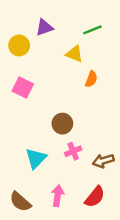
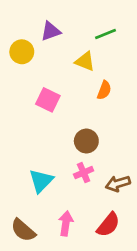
pink square: (23, 88) -> (48, 100), moved
brown circle: (62, 124) -> (86, 141), moved

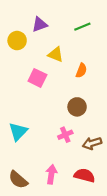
yellow triangle: (85, 61) -> (56, 54), moved
brown circle: (86, 141) -> (77, 107), moved
cyan triangle: (41, 181) -> (18, 132), moved
red semicircle: (108, 225) -> (85, 175), turned -114

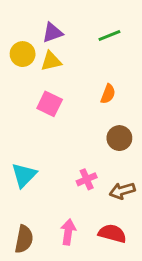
yellow triangle: (56, 54) -> (51, 61), moved, turned -35
brown circle: (77, 107) -> (119, 138), moved
brown semicircle: (18, 180) -> (24, 239), turned -120

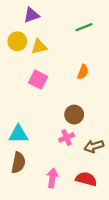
purple triangle: (52, 33) -> (32, 15), moved
brown circle: (119, 138) -> (74, 115), moved
cyan triangle: (24, 175) -> (18, 134), turned 45
brown semicircle: (24, 239) -> (18, 163), moved

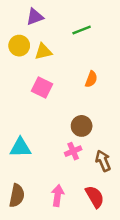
green line: (84, 27) -> (82, 30), moved
brown arrow: (94, 146) -> (103, 161), turned 84
brown semicircle: (18, 163) -> (17, 196), moved
red semicircle: (86, 179) -> (95, 197), turned 45

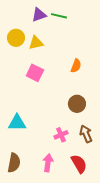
purple triangle: (35, 17) -> (39, 15), moved
green line: (82, 30) -> (59, 16), moved, turned 35
brown circle: (82, 126) -> (77, 104), moved
pink cross: (73, 151) -> (61, 135), moved

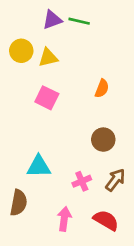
cyan triangle: (17, 123) -> (39, 166), moved
brown arrow: (86, 134) -> (115, 180), turned 60
brown semicircle: (14, 163) -> (19, 203), moved
red semicircle: (79, 164) -> (106, 220), turned -30

